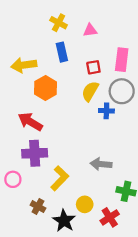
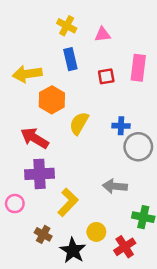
yellow semicircle: (90, 91) -> (79, 123), moved
gray circle: (122, 91) -> (138, 147), moved

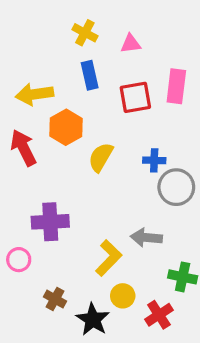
red square: (106, 76) -> (135, 97), size x1.5
red arrow: (35, 138) -> (23, 148), moved, turned 32
yellow L-shape: (68, 202) -> (109, 258), moved

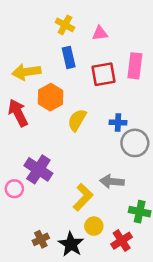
purple cross: (50, 222) -> (38, 169), turned 36
pink circle: (19, 260) -> (14, 189), moved
brown cross: (55, 299) -> (41, 239), moved, turned 35

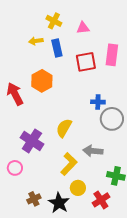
yellow arrow: (26, 72) -> (36, 41), moved, size x0.6
yellow semicircle: (77, 120) -> (64, 128), moved
pink circle: (14, 189) -> (15, 168), moved

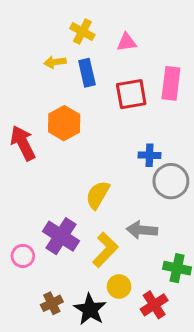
purple cross: (32, 141) -> (61, 236), moved

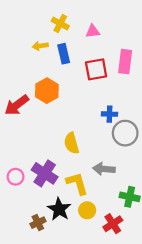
red arrow: (23, 143) -> (17, 105), turned -100
yellow semicircle: (98, 195) -> (71, 143), turned -45
yellow L-shape: (105, 250) -> (77, 183), turned -60
pink circle: (23, 256) -> (16, 177), moved
black star: (90, 309) -> (59, 209), moved

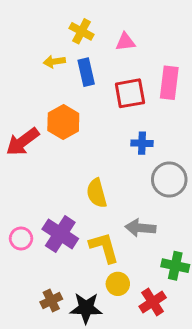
blue cross: (109, 114) -> (142, 143), moved
black star: (59, 209) -> (86, 308), moved, turned -30

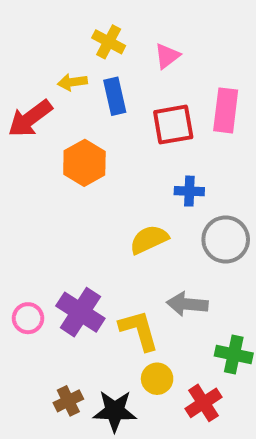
pink triangle: (125, 42) -> (167, 56), turned -30
red arrow: (23, 142) -> (30, 118), moved
yellow semicircle: (97, 193) -> (149, 240), moved, turned 80

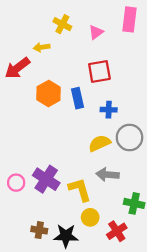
blue rectangle: (115, 96) -> (77, 98), moved
pink rectangle: (226, 110) -> (130, 19), moved
yellow semicircle: (149, 240) -> (99, 143), moved
brown cross: (68, 401) -> (39, 230), turned 35

